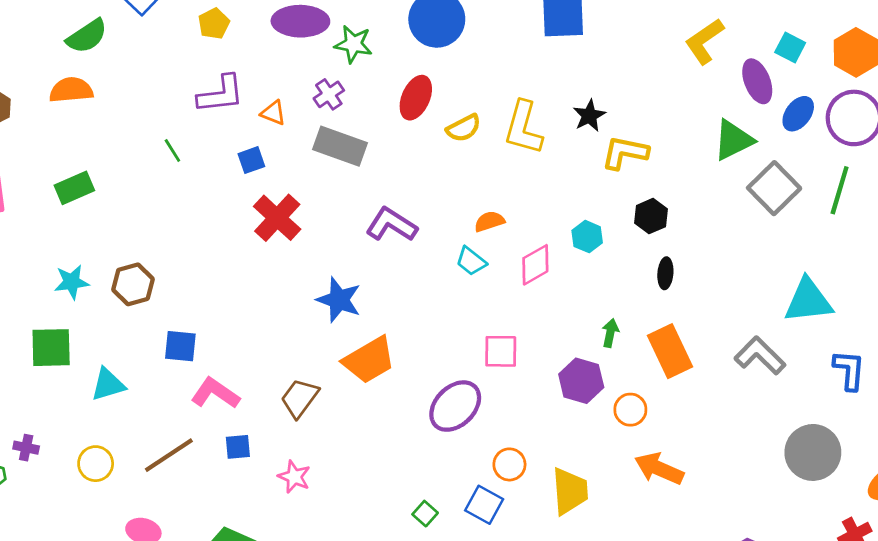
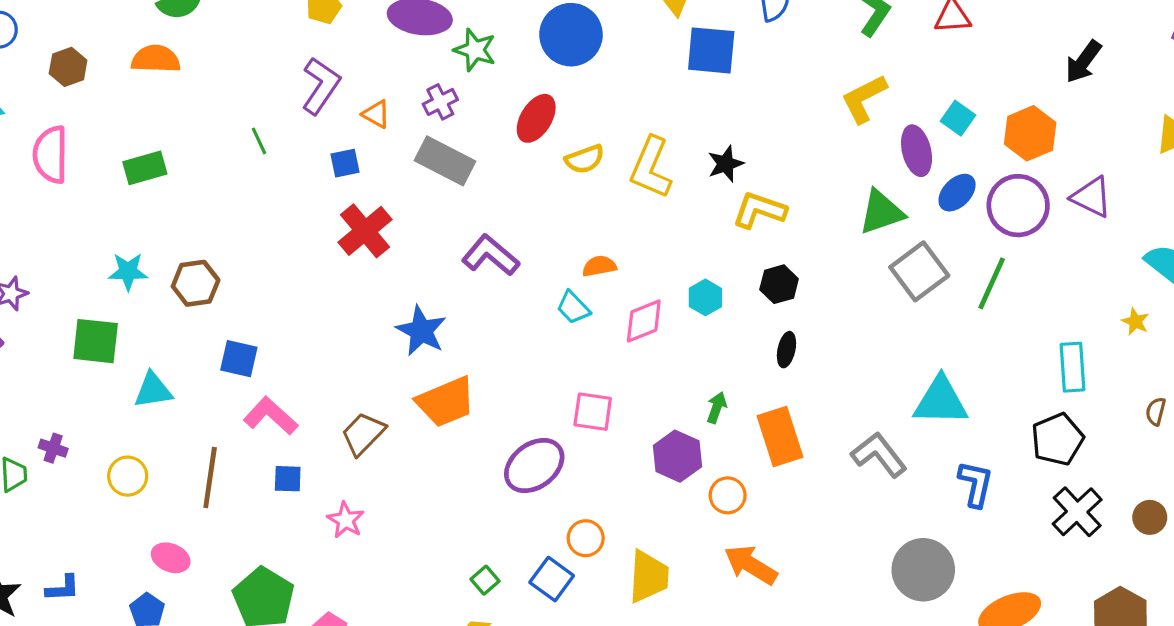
purple L-shape: (221, 94) -> (321, 86), turned -57
brown line: (169, 455) -> (210, 478), turned -56

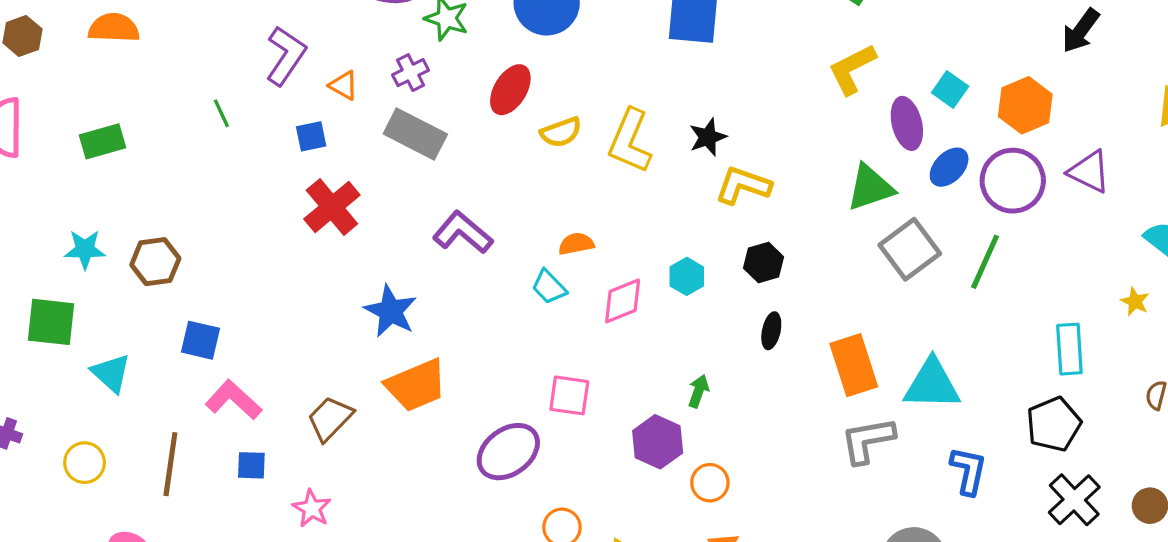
cyan triangle: (153, 390) -> (111, 373), turned 51
orange rectangle: (780, 436) -> (854, 365), moved
gray L-shape: (879, 455) -> (868, 440), turned -62

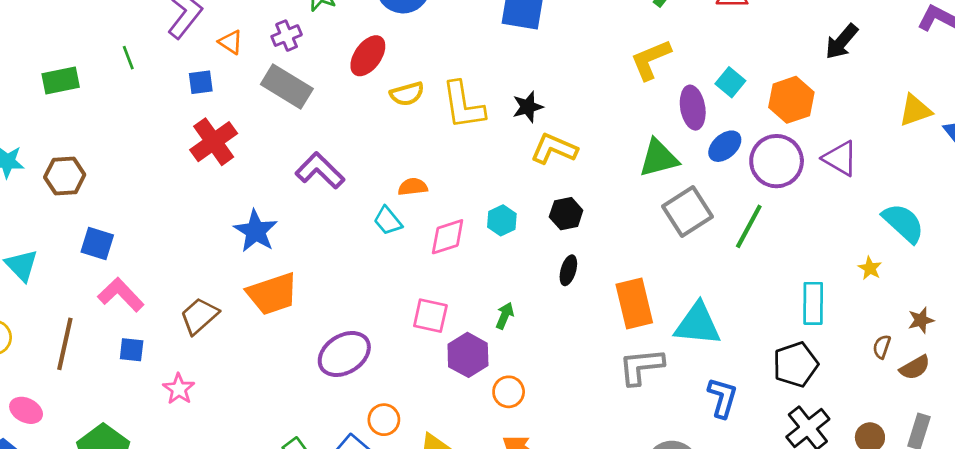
green rectangle: (103, 141) -> (61, 81), moved
yellow L-shape: (630, 141) -> (463, 105), turned -36
pink square: (569, 395) -> (430, 316), moved

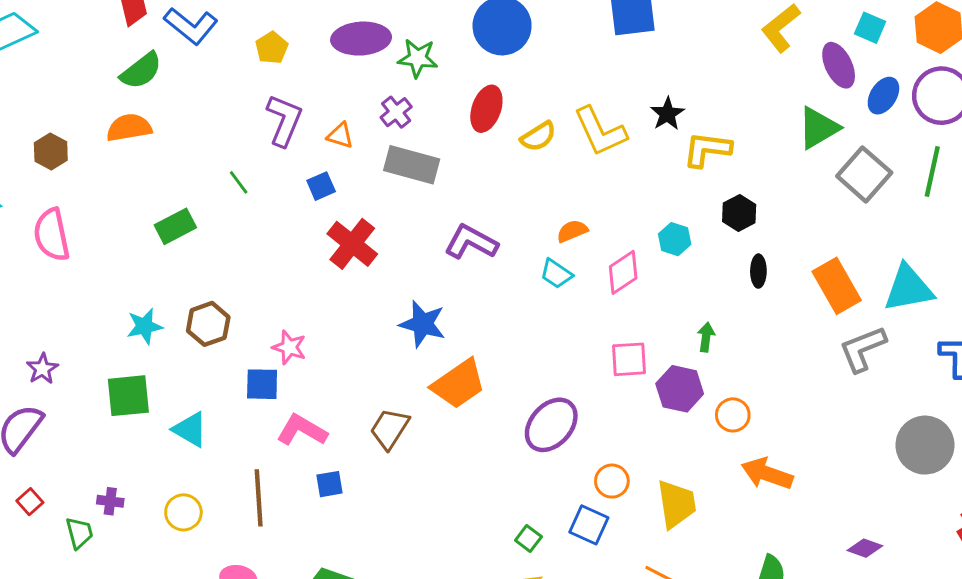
pink star: (179, 389) -> (289, 347), moved

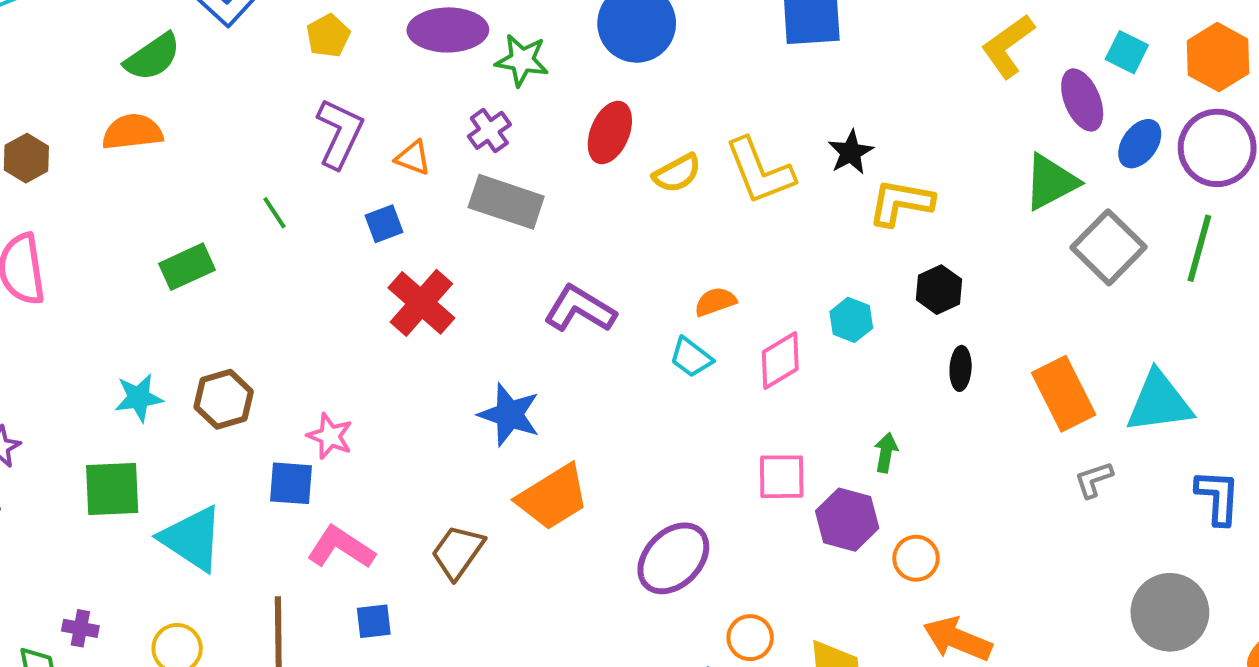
gray L-shape: (863, 349) -> (1094, 480), size x0.6
cyan triangle: (190, 429) -> (192, 538), size x1.4

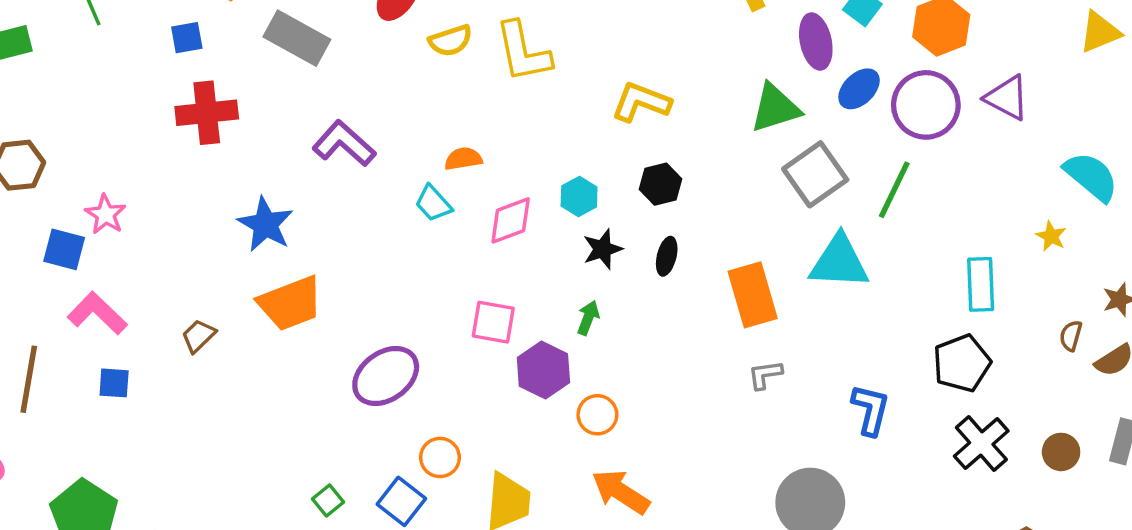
black star: (851, 152) -> (603, 249), moved
red cross: (421, 303) -> (207, 113), turned 32
cyan triangle: (1159, 402) -> (839, 262), moved
brown trapezoid: (458, 552) -> (198, 336), size x0.7

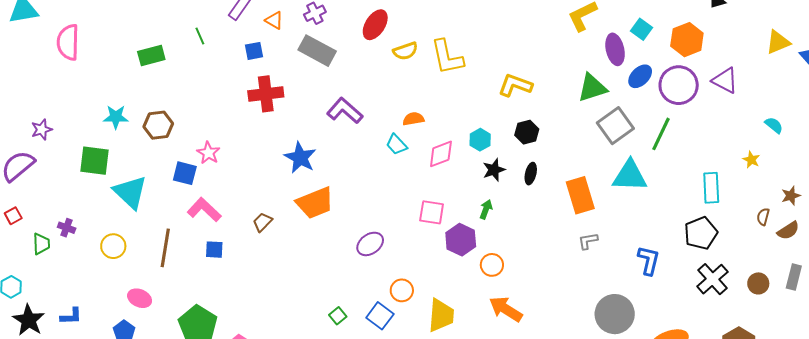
cyan semicircle: (1091, 177) -> (774, 125), size x0.6
purple ellipse: (386, 376) -> (370, 244), size x0.7

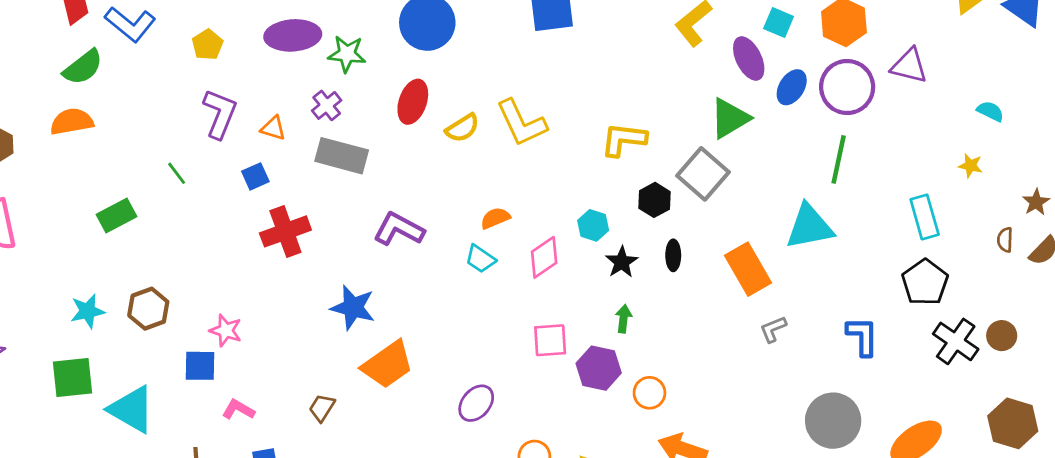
gray square: (615, 126) -> (703, 174), moved
pink L-shape: (204, 210) -> (238, 410), size x0.7
brown circle: (758, 283) -> (1002, 336), moved

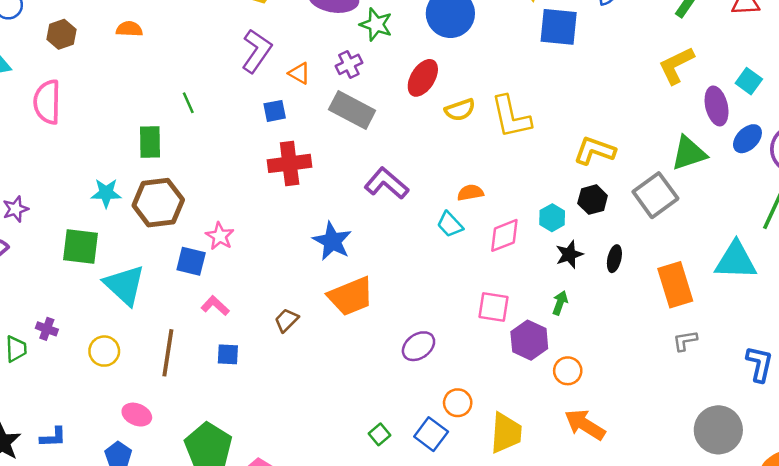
orange semicircle: (72, 122) -> (129, 29), size x0.7
green line: (177, 173) -> (188, 103), moved
black hexagon: (654, 200) -> (593, 200), moved
green rectangle: (116, 216) -> (150, 142), moved, turned -76
brown hexagon: (148, 309) -> (158, 203), size x1.4

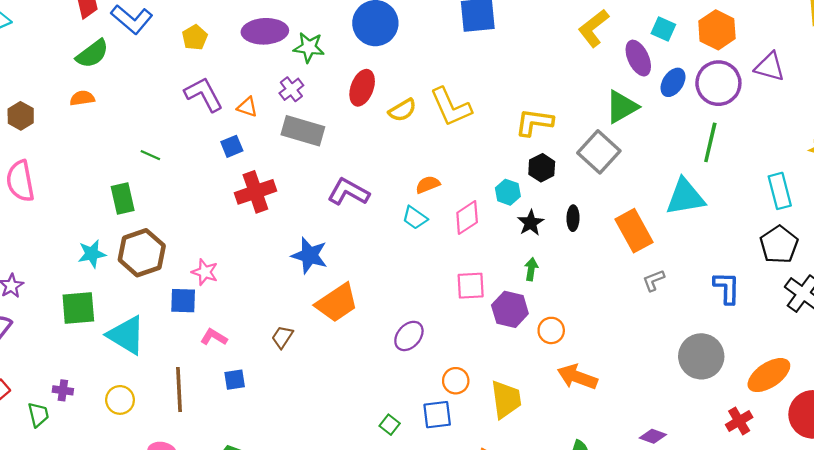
purple L-shape: (257, 51) -> (204, 94), turned -51
green line: (188, 103) -> (150, 155), turned -30
blue square: (431, 434) -> (437, 415), turned -32

